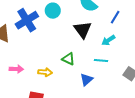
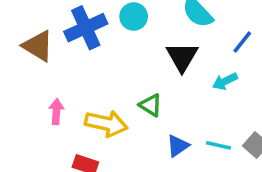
cyan line: (101, 60) -> (219, 145), moved
pink arrow: (16, 69) -> (56, 112), turned -96
yellow arrow: (45, 72) -> (106, 123), size x1.6

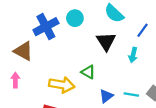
brown triangle: (38, 46) -> (23, 51), moved
cyan arrow: (225, 81) -> (133, 55), turned -48
pink arrow: (56, 112) -> (15, 80), moved

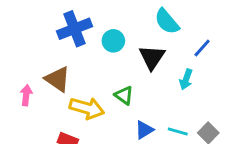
cyan circle: (75, 18) -> (113, 41), moved
brown triangle: (23, 51) -> (58, 79), moved

